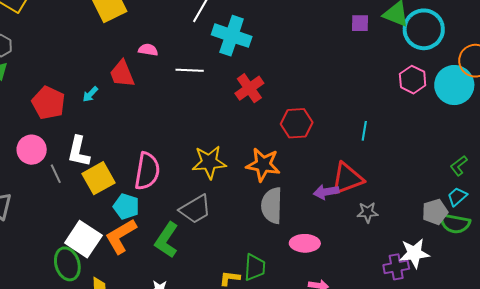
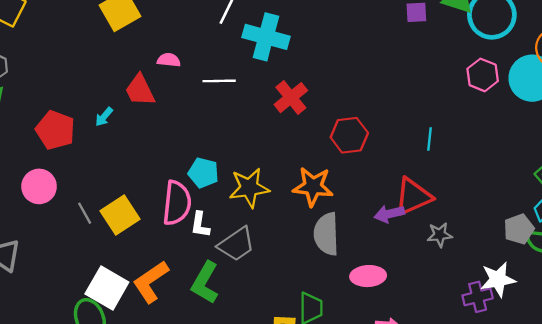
white L-shape: (79, 151) -> (200, 225), moved, size x0.7
gray line: (56, 174) -> (85, 213), moved
cyan pentagon: (126, 207) -> (203, 173), moved

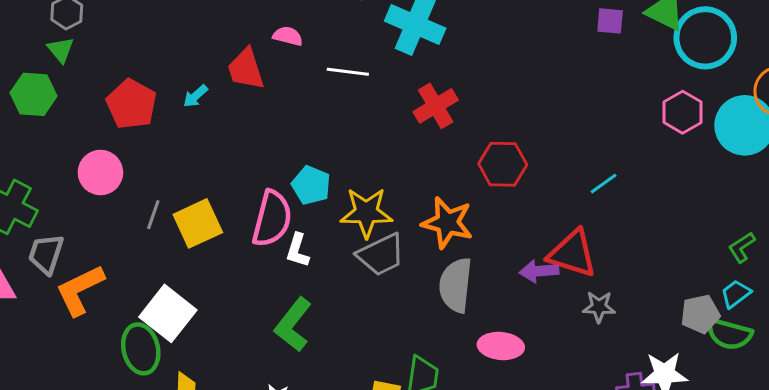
cyan line: (430, 139) -> (604, 184), turned 40
red triangle: (413, 197) -> (572, 254), turned 33
gray line: (85, 213) -> (153, 215), turned 40
gray trapezoid: (236, 244) -> (381, 255), moved
orange L-shape: (151, 282) -> (80, 290), moved

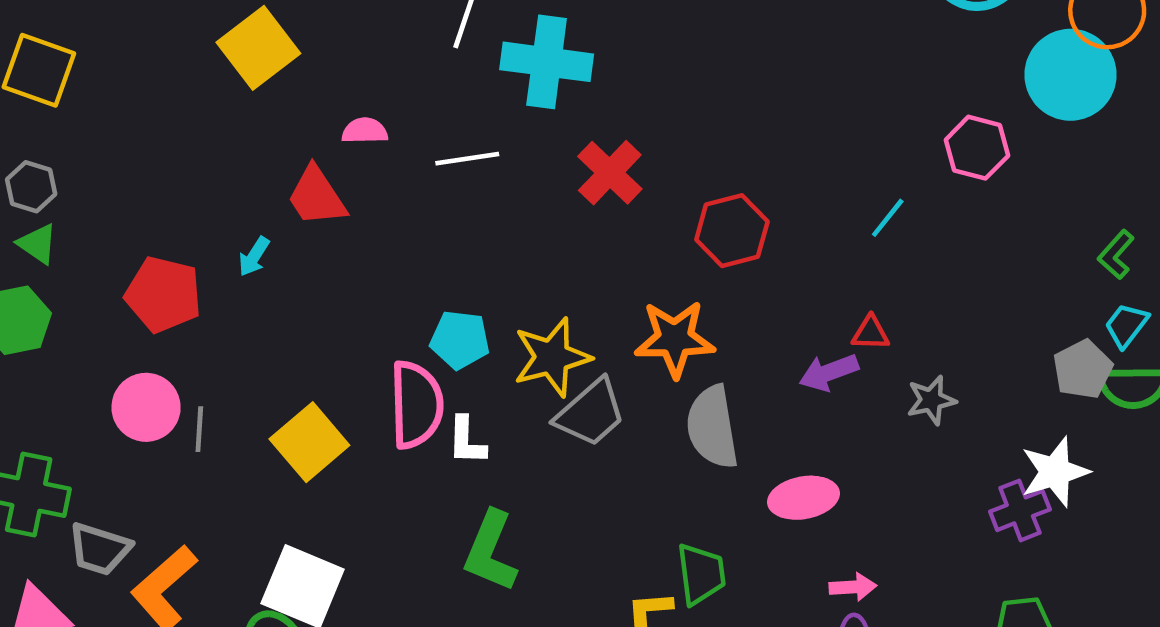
pink hexagon: (683, 112) -> (977, 148), moved
gray line: (153, 215) -> (199, 429), moved
gray trapezoid: (46, 254) -> (100, 549), turned -75
red triangle: (572, 254) -> (871, 333), size x0.5

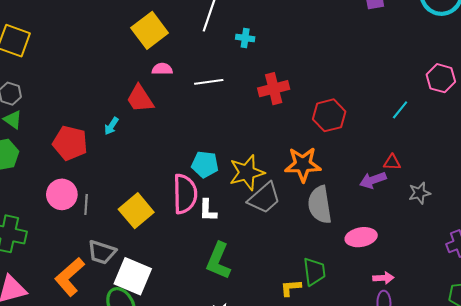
yellow square: (258, 48) -> (150, 30), moved
cyan cross: (547, 62) -> (245, 38), size x0.5
red cross: (610, 173) -> (274, 89), turned 32
gray trapezoid: (100, 549) -> (102, 252), moved

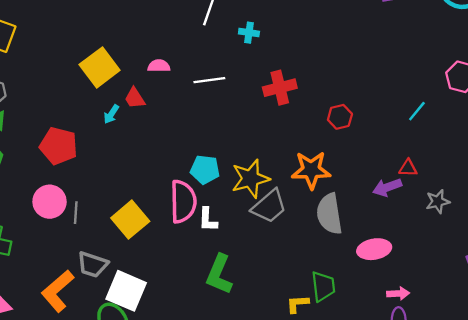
yellow square: (150, 30) -> (100, 67), moved
red trapezoid: (140, 99) -> (135, 98), size x0.7
red hexagon: (329, 115) -> (340, 117), size x0.7
cyan arrow: (111, 126) -> (111, 114), moved

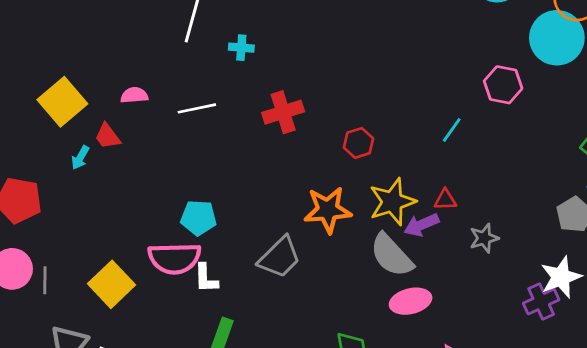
yellow star: (250, 179) -> (392, 202), moved
pink semicircle: (183, 202) -> (174, 258), turned 93
gray semicircle: (329, 214) -> (392, 255), moved, turned -30

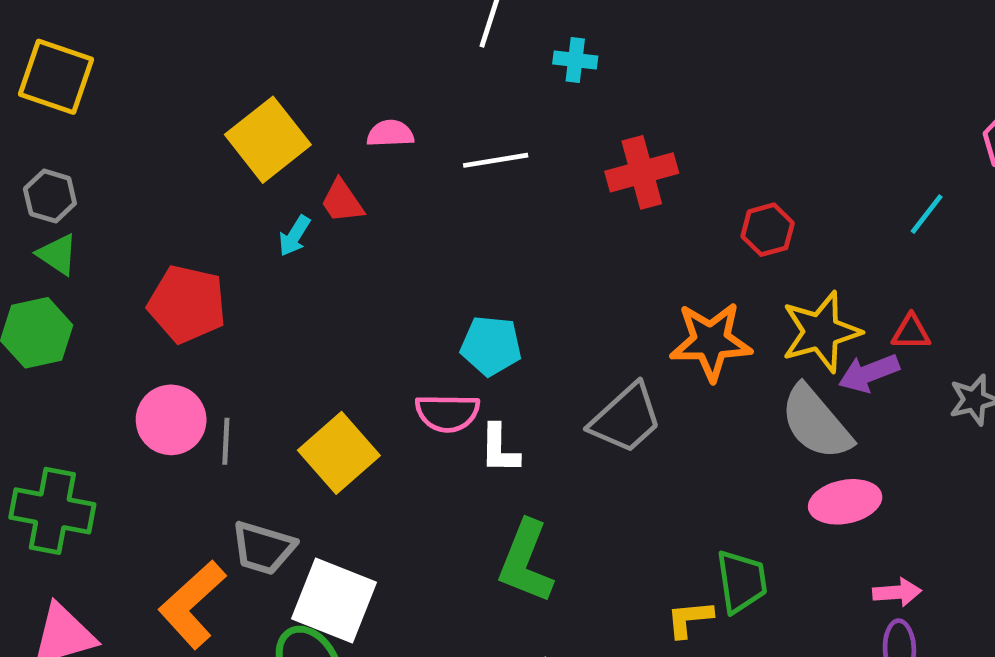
pink semicircle: (174, 258) -> (447, 413), size x0.7

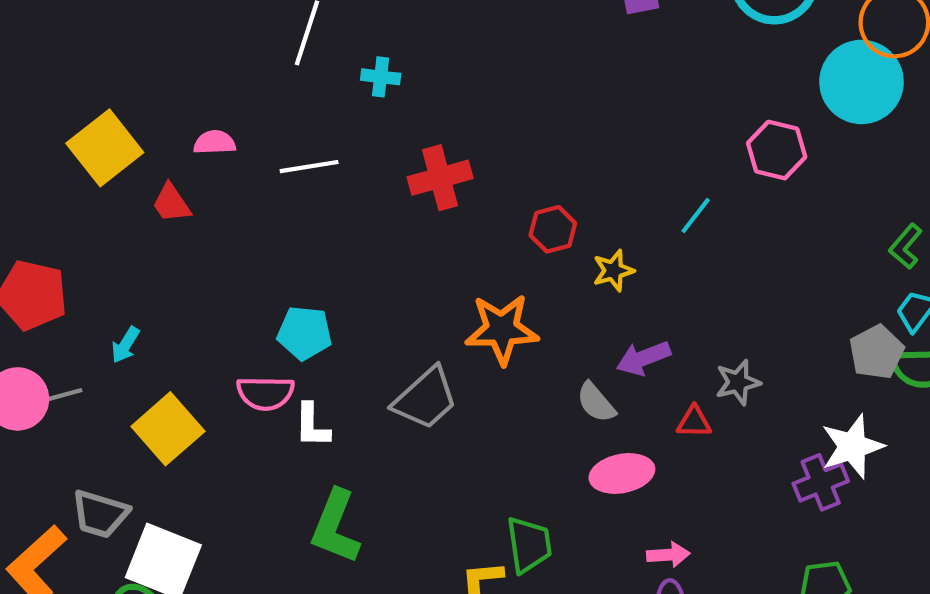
cyan arrow: (294, 236) -> (125, 345), moved
yellow star: (821, 332) -> (613, 271), moved, size x0.6
red triangle: (911, 332) -> (694, 422), moved
gray semicircle: (816, 423) -> (596, 402), size x0.6
gray line: (226, 441) -> (62, 395), moved, turned 72

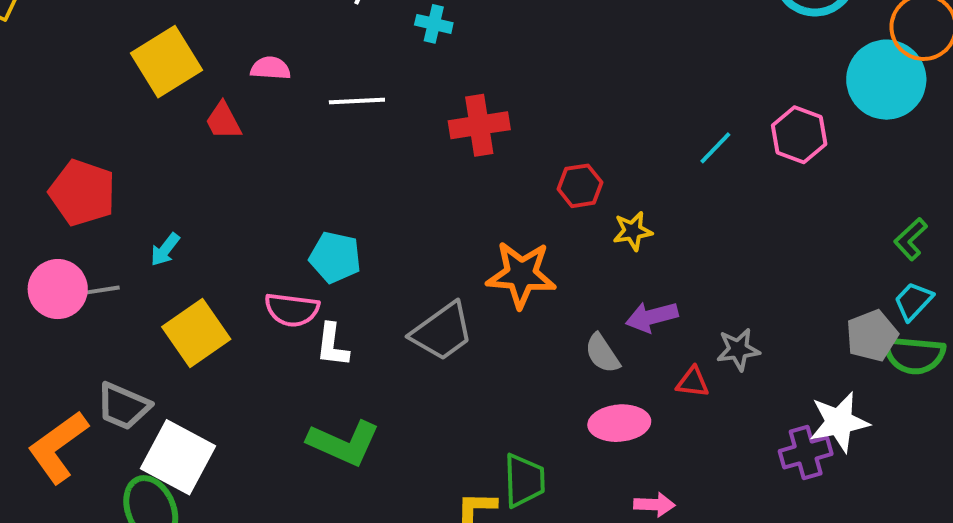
cyan line: (696, 216) -> (715, 148), moved
green L-shape: (335, 527) -> (344, 443), turned -94

